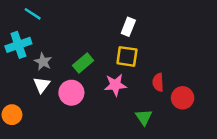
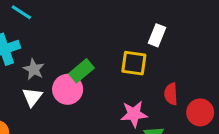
white rectangle: (128, 27) -> (157, 35), moved
pink star: (115, 85) -> (134, 114), moved
pink circle: (71, 93) -> (68, 89), moved

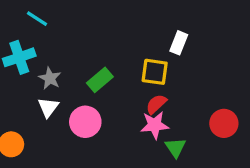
pink circle: (68, 89) -> (85, 122), moved
red semicircle: (171, 94) -> (156, 104), moved, turned 50

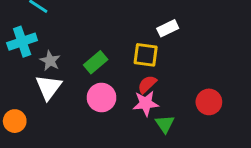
white rectangle: (179, 43) -> (168, 28), turned 42
white triangle: (48, 107) -> (49, 87), size x1.4
pink circle: (85, 122) -> (102, 98), moved

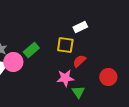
red semicircle: (147, 84) -> (79, 61), moved
pink circle: (102, 98) -> (13, 62), moved

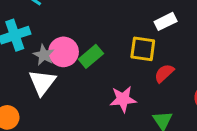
pink circle: (13, 62) -> (64, 52), moved
pink star: (65, 78) -> (123, 99), moved

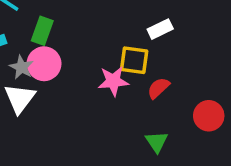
green rectangle: (91, 56) -> (42, 31), moved, turned -30
pink star: (123, 99) -> (113, 81), moved

